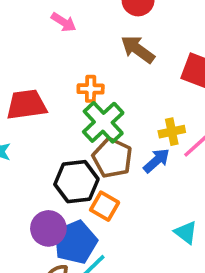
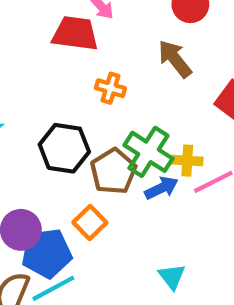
red trapezoid: (26, 105) -> (75, 34), moved
green cross: (103, 122) -> (148, 152), moved, turned -30
black hexagon: (76, 182) -> (64, 148), moved

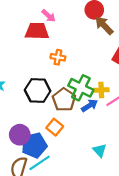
brown arrow: (175, 59) -> (104, 26), moved

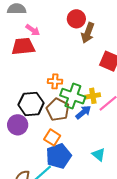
brown arrow: (104, 26) -> (88, 33), turned -108
orange cross: (58, 57) -> (55, 81), moved
purple circle: (20, 135) -> (18, 125), moved
blue pentagon: (34, 145) -> (59, 156), moved

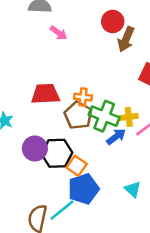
red trapezoid: (23, 46) -> (45, 94), moved
black hexagon: (31, 104) -> (57, 153), moved
brown pentagon: (58, 110) -> (78, 115), moved

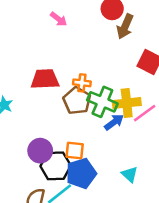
yellow cross: (129, 117) -> (127, 103), size x1.5
purple circle: (35, 148) -> (40, 151), moved
black hexagon: (57, 153) -> (56, 166), moved
orange square: (77, 166) -> (75, 150), turned -30

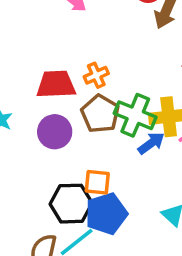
orange cross: (82, 83) -> (96, 75), moved, turned -30
purple circle: (40, 151) -> (55, 132), moved

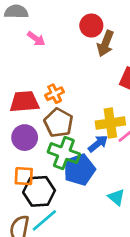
green cross: (135, 115) -> (64, 153), moved
orange square: (97, 182) -> (24, 176), moved
blue pentagon: (106, 214) -> (79, 170), moved

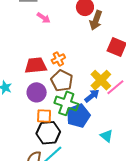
yellow cross: (110, 123) -> (101, 80), turned -35
orange square: (24, 176) -> (44, 116), moved

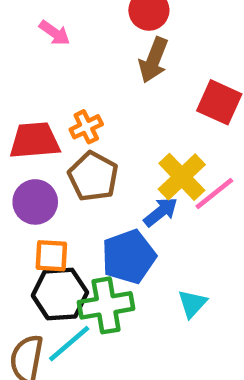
brown arrow: (96, 20) -> (154, 60), moved
green cross: (66, 103) -> (106, 305), moved, turned -30
cyan triangle: (107, 136) -> (192, 304), turned 32

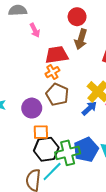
pink arrow: (55, 33) -> (35, 30), turned 32
red trapezoid: (35, 141) -> (57, 55), moved
blue pentagon: (129, 257) -> (86, 150), moved

